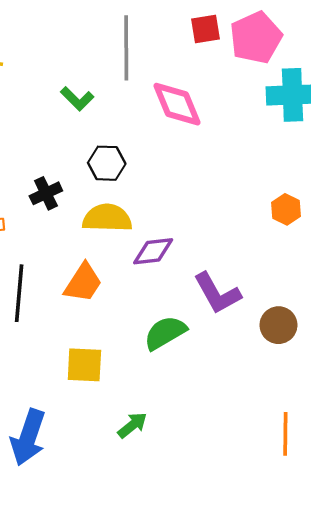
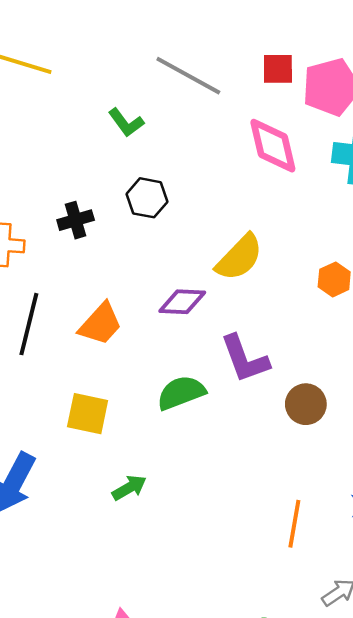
gray line: (126, 48) -> (188, 76), turned -70
pink diamond: (177, 104) -> (273, 146), moved
yellow semicircle: (107, 218) -> (239, 257), moved, turned 123

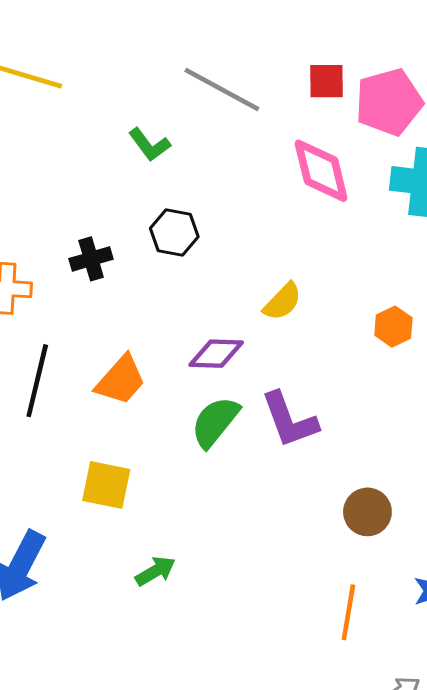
yellow semicircle: (239, 257) -> (283, 302), size x0.7
green semicircle: (181, 393) -> (215, 422), moved, turned -30
brown circle: (306, 404) -> (367, 512), moved

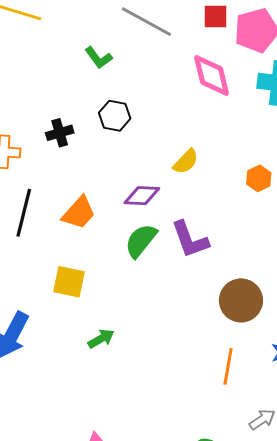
brown circle: (367, 512) -> (241, 300), size x1.4

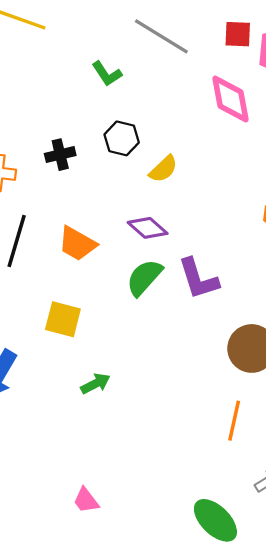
yellow semicircle: (186, 162) -> (163, 169), moved
purple diamond: (142, 196) -> (148, 228), turned 36
orange trapezoid: (79, 213) -> (77, 244), turned 75

